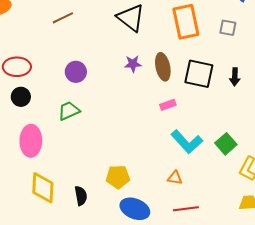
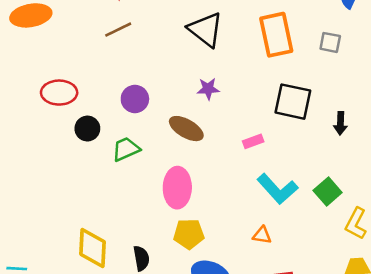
brown ellipse: (163, 67) -> (186, 129), moved, turned -48
black arrow: (235, 77) -> (340, 123), moved
black circle: (21, 97) -> (87, 129), moved
pink ellipse: (31, 141) -> (177, 188), moved

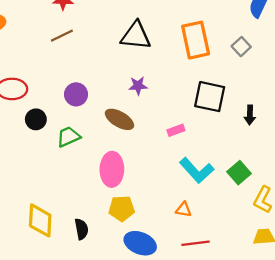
black triangle: (206, 30) -> (136, 36), turned -32
gray square: (330, 42) -> (241, 47), turned 36

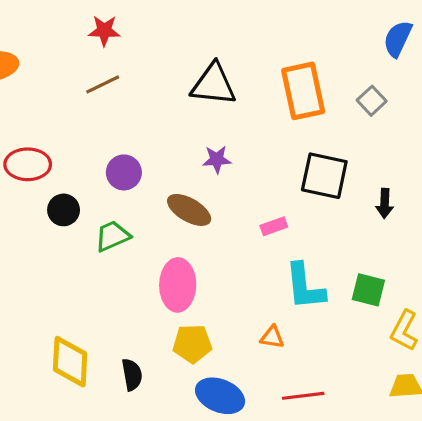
cyan L-shape: (197, 170) -> (305, 287), turned 36
green square: (239, 173) -> (368, 290), turned -35
orange triangle: (184, 210) -> (272, 337), moved

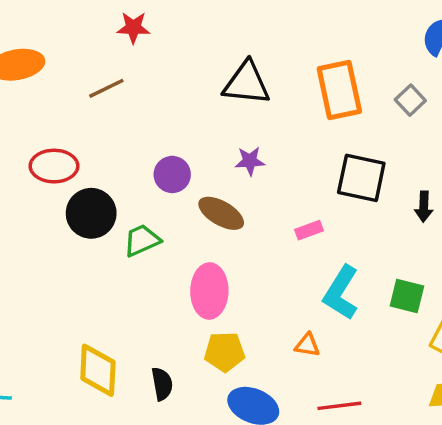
brown line: (103, 84) -> (106, 88), moved
purple circle: (124, 172) -> (172, 174), moved
black circle: (64, 210) -> (91, 213), size x1.5
cyan L-shape: (305, 287) -> (341, 293), turned 38

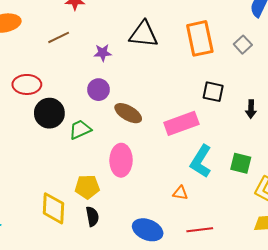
purple star: (250, 161) -> (103, 53), moved
black square: (361, 178) -> (213, 92), size x0.7
pink rectangle: (309, 230) -> (181, 123), size x2.0
yellow pentagon: (225, 352) -> (87, 187), moved

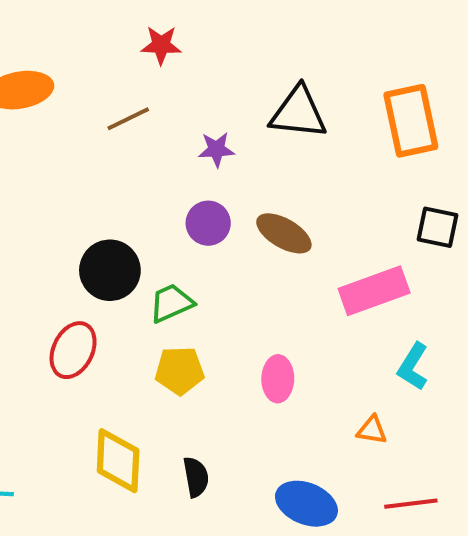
red ellipse: (27, 84) -> (73, 350), moved, turned -64
brown ellipse: (128, 113) -> (284, 233), moved
pink ellipse: (121, 160) -> (278, 379), moved, size x0.7
cyan L-shape: (201, 161) -> (413, 366), size x0.7
yellow pentagon: (87, 187) -> (180, 371), moved

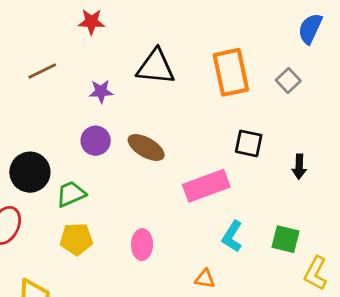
red star: (161, 45) -> (91, 22), moved

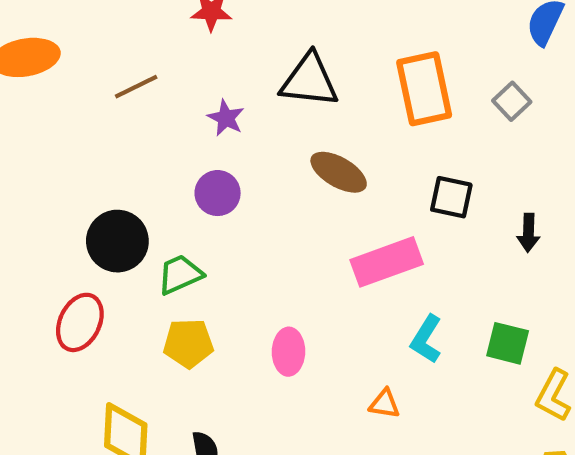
purple star: (101, 91) -> (226, 118), turned 30
brown ellipse: (146, 148) -> (339, 172), moved

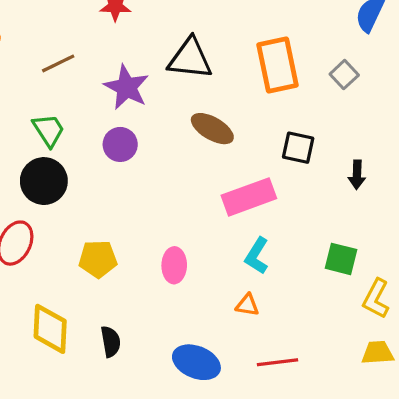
purple star: (226, 118) -> (126, 87), size x1.6
green trapezoid: (180, 274) -> (49, 130), moved, turned 81
cyan L-shape: (426, 339) -> (257, 256), moved

